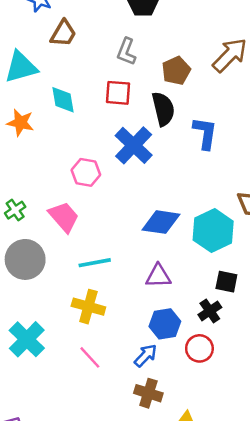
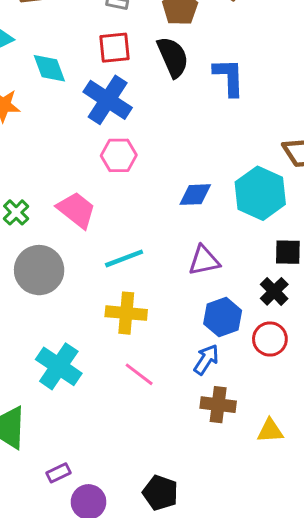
blue cross: (134, 145) -> (108, 100), moved
pink hexagon: (86, 172) -> (119, 155), moved
blue diamond: (161, 222) -> (195, 195), size x0.7

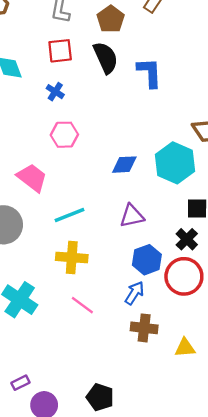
blue cross: (108, 100) -> (55, 92), size x0.5
red circle: (270, 339) -> (184, 276), size x1.4

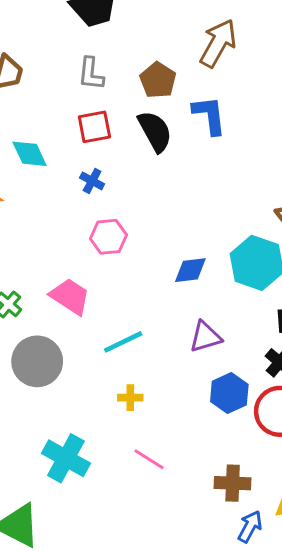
blue L-shape: (149, 73) -> (209, 115), moved
yellow cross: (72, 258) -> (130, 398), size x0.6
blue arrow: (134, 293) -> (250, 526), moved

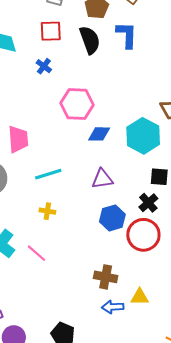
pink hexagon: (108, 237) -> (77, 104), moved, size x1.4
pink trapezoid: (70, 296) -> (18, 139), turned 44
pink line: (149, 459) -> (37, 253), moved
blue arrow: (250, 526) -> (113, 307), turned -130

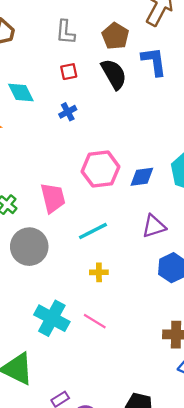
red square: (51, 31) -> (69, 72), size x0.7
blue cross: (44, 66) -> (68, 112), turned 35
pink hexagon: (77, 104) -> (101, 169), moved

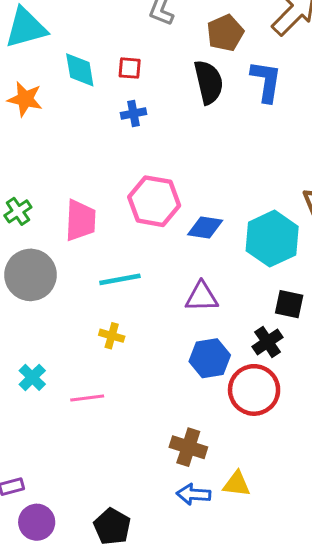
red square: (69, 72) -> (130, 68), moved
cyan cross: (52, 318) -> (32, 377), size x0.6
pink line: (95, 321) -> (87, 398), turned -55

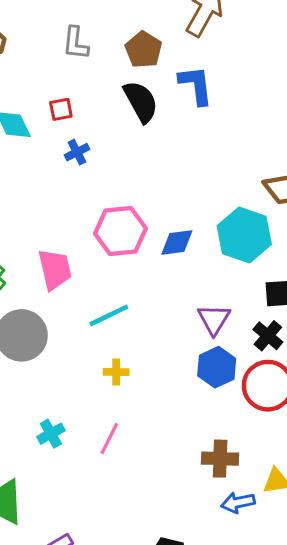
purple triangle: (202, 297) -> (214, 319), moved, turned -42
cyan cross: (32, 377) -> (51, 434), turned 32
pink line: (87, 398) -> (109, 439), turned -40

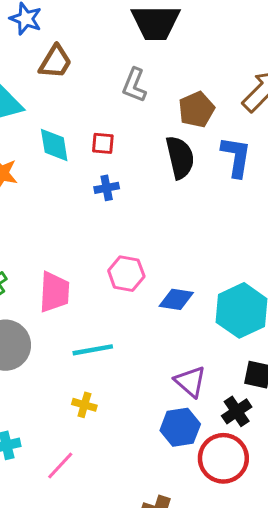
pink hexagon: (121, 231) -> (126, 274), size x0.7
purple triangle: (214, 319) -> (190, 381), turned -36

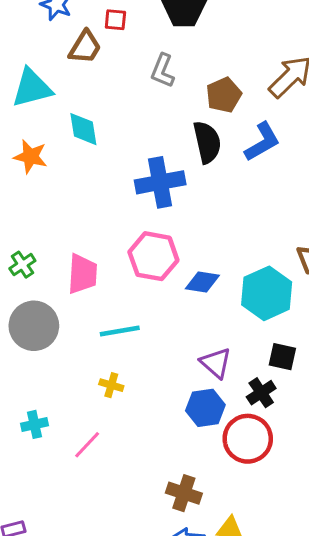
red square: (103, 143) -> (115, 20), moved
blue L-shape: (236, 157) -> (262, 142), turned 51
blue cross: (107, 188) -> (160, 182), moved, size x2.0
pink hexagon: (126, 274) -> (153, 256), size x1.4

